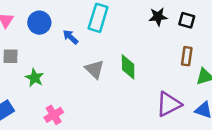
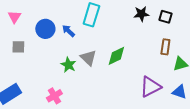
blue circle: (39, 23) -> (45, 29), moved
green diamond: (128, 67) -> (116, 56), turned 65
green star: (35, 78) -> (68, 65), moved

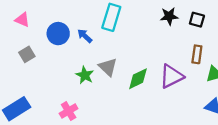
pink triangle: (14, 17) -> (22, 20), turned -40
gray square: (18, 47) -> (27, 54), turned -32
green diamond: (116, 56) -> (138, 79), moved
purple triangle: (150, 87) -> (171, 76), moved

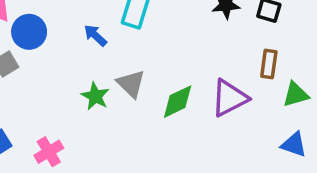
blue circle: (58, 34) -> (29, 32), moved
pink cross: (69, 111) -> (49, 152), moved

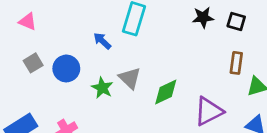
blue circle: (29, 32) -> (66, 68), moved
purple triangle: (229, 98) -> (209, 111), moved

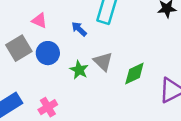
pink triangle: (28, 22) -> (39, 21), moved
gray square: (33, 63) -> (19, 48), size x1.5

